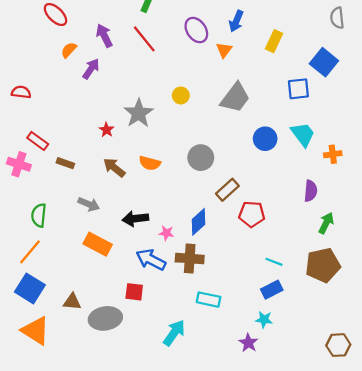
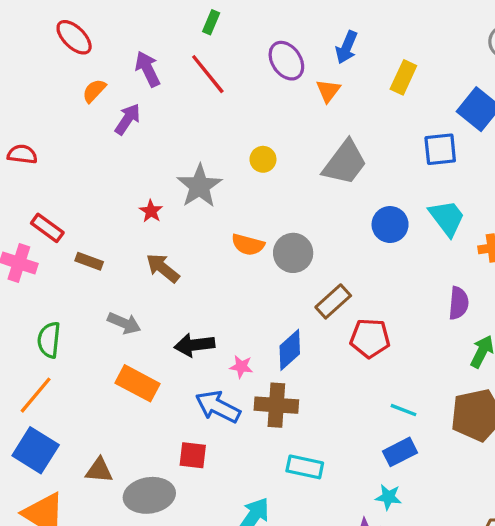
orange semicircle: (150, 163) -> (248, 245), moved

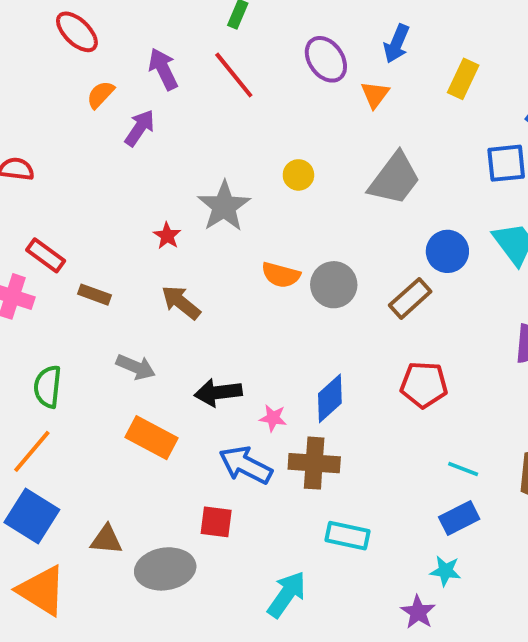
brown rectangle: (333, 301) -> (410, 298), moved

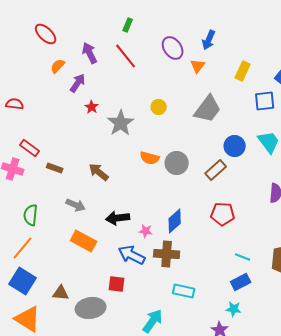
yellow rectangle: (463, 79) -> (243, 71), moved
red star: (167, 236) -> (92, 107), moved

